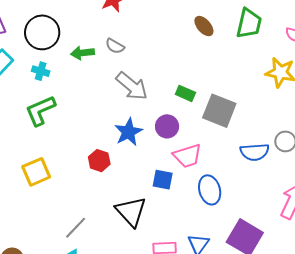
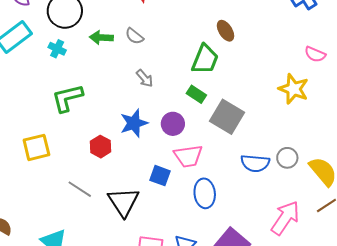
green trapezoid: (249, 24) -> (205, 59), moved
gray arrow: (132, 86) -> (145, 78), size x0.6
green L-shape: (40, 111) -> (67, 98), moved
gray line: (76, 228) -> (80, 189), moved, turned 70

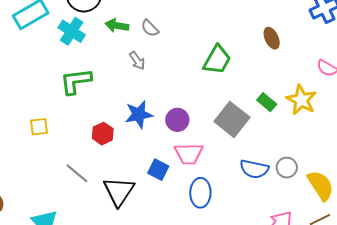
brown ellipse: (226, 31) -> (272, 38), moved
cyan cross: (57, 49) -> (72, 31), size x1.5
gray arrow: (145, 78) -> (137, 61), moved
green rectangle: (196, 94) -> (267, 102), moved
yellow square: (36, 147) -> (39, 127), size x0.7

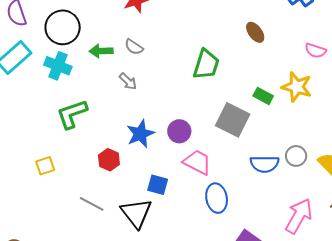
pink trapezoid: (189, 154) -> (197, 162), turned -140
blue square: (158, 170) -> (158, 185), moved

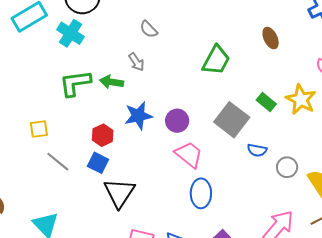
green arrow: (101, 51) -> (112, 82), moved
blue semicircle: (264, 164) -> (257, 150), moved, size x0.7
blue square: (158, 185) -> (98, 163), moved
gray line: (92, 204) -> (58, 162), moved

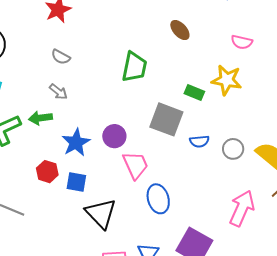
pink trapezoid: (189, 154) -> (135, 165), turned 44
blue square: (98, 163) -> (76, 182), moved
black triangle: (119, 193) -> (101, 213), moved

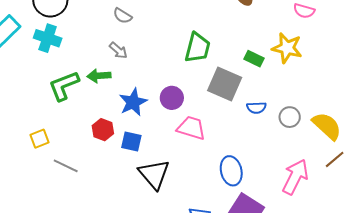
green trapezoid: (134, 67) -> (197, 48), moved
pink trapezoid: (135, 165) -> (191, 128), turned -52
blue ellipse: (158, 199) -> (231, 171), moved

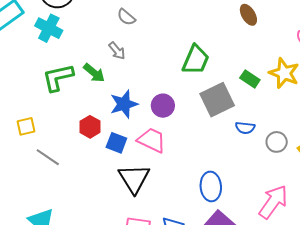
green arrow: (99, 76) -> (94, 73), turned -145
gray square: (225, 84) -> (217, 100), turned 32
pink trapezoid: (191, 128) -> (152, 140), moved

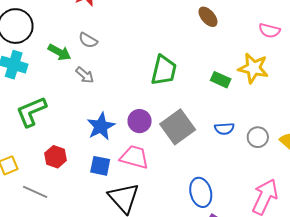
green arrow: (94, 73) -> (59, 52), moved
gray square: (217, 100) -> (178, 127), moved
red hexagon: (90, 127) -> (56, 157), moved

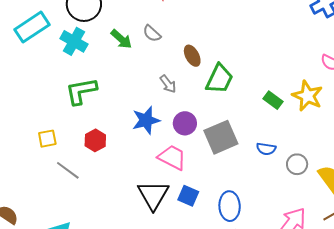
brown ellipse: (208, 17) -> (192, 56), moved
gray arrow: (85, 75) -> (168, 84), moved
blue square: (100, 166) -> (188, 196), moved

